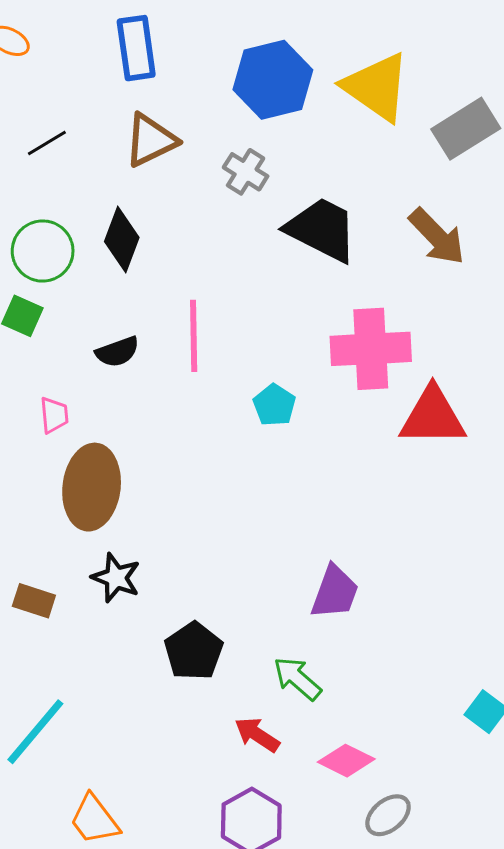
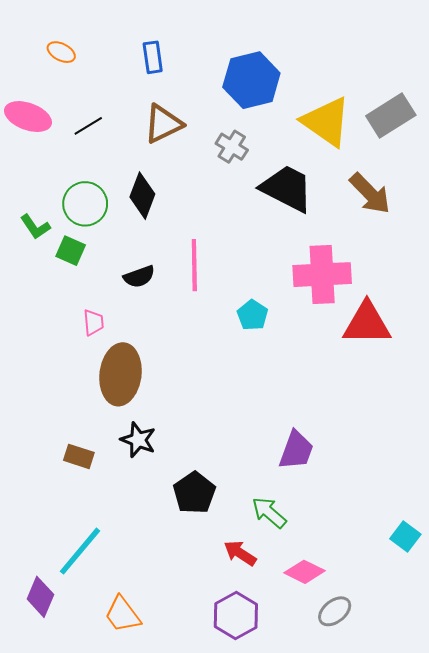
blue rectangle: (136, 48) -> (153, 57), size x0.7
yellow triangle: (377, 87) -> (326, 122), moved

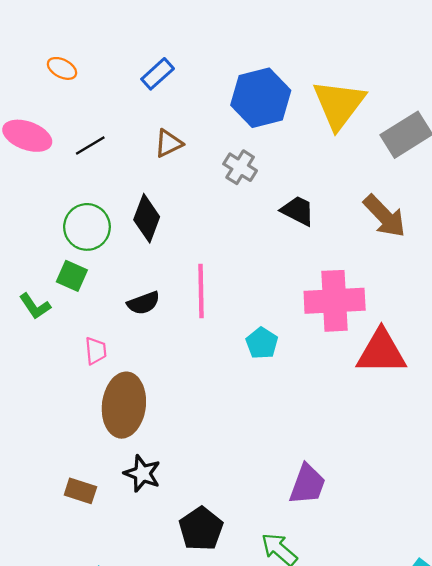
blue rectangle: (153, 57) -> (158, 74), turned 56
yellow triangle: (326, 122) -> (339, 104), moved, turned 32
brown triangle: (163, 124) -> (168, 143), size x0.7
black trapezoid: (287, 188) -> (298, 211), size x0.6
green L-shape: (35, 227) -> (35, 306), moved

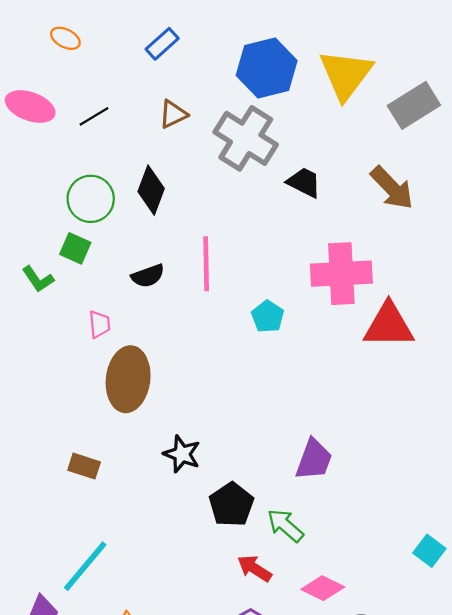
gray cross: (240, 167) -> (246, 138), size x1.8
black star: (142, 473) -> (182, 454), moved
black pentagon: (201, 529) -> (231, 505), moved

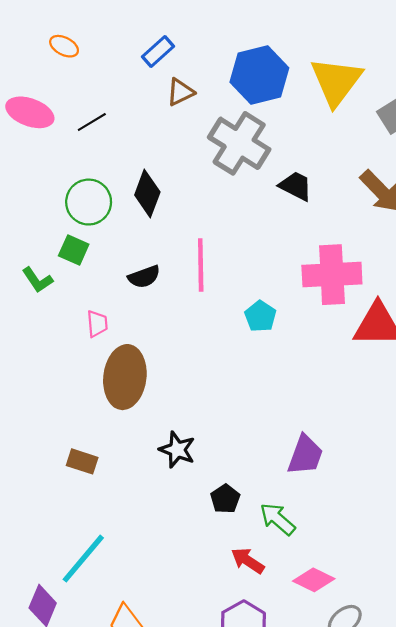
brown triangle: (173, 114) -> (180, 92), moved
black pentagon: (231, 505) -> (225, 499), size x0.7

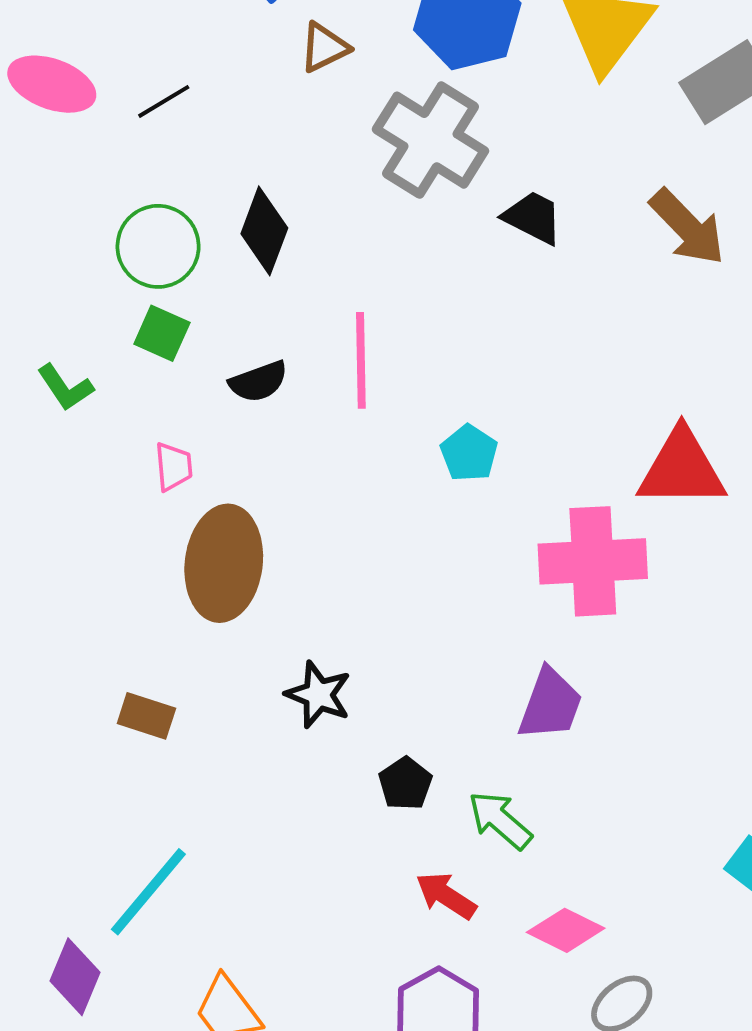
green square: (74, 250) -> (162, 333), moved
pink cross: (332, 275) -> (593, 561), moved

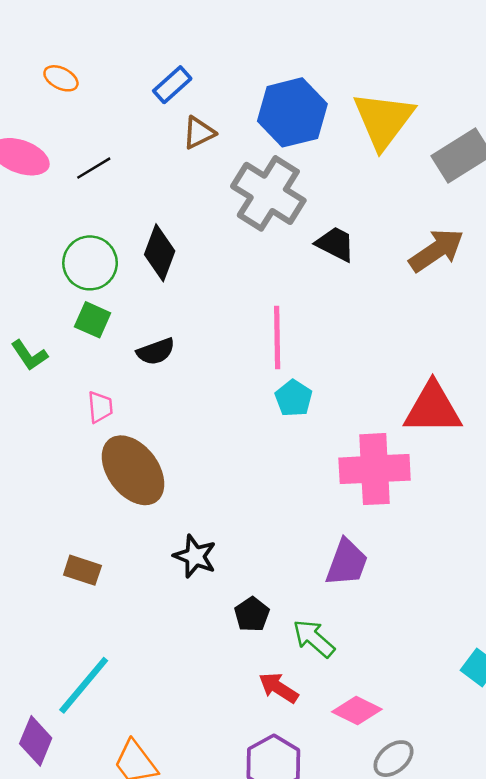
brown arrow: (687, 227) -> (436, 250), turned -80
pink line: (361, 360) -> (277, 338), moved
brown ellipse: (224, 563) -> (133, 470), turned -44

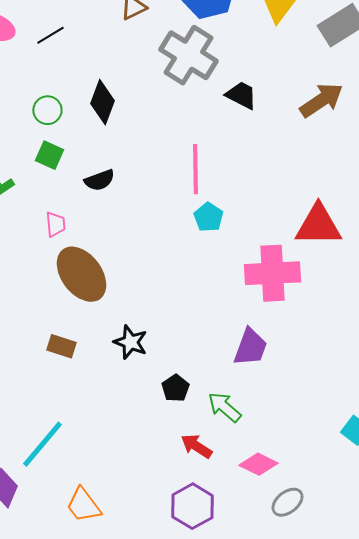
green circle: (90, 263) -> (47, 110), size x0.7
brown rectangle: (82, 570) -> (61, 346), moved

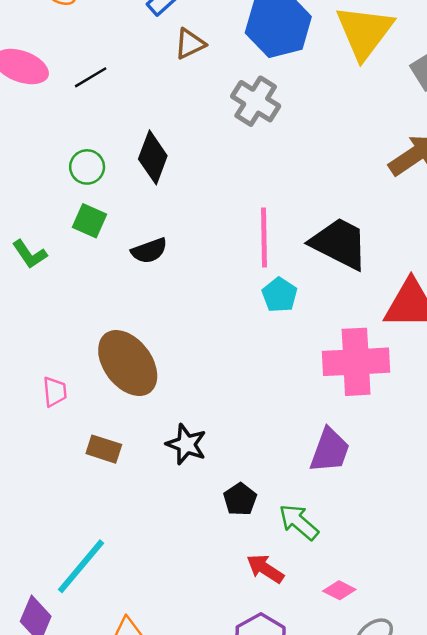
gray cross: (188, 55) -> (256, 101), size x0.7
black trapezoid: (241, 95) -> (339, 243), moved, size x1.6
pink trapezoid: (55, 224) -> (55, 392), moved
pink diamond: (258, 464) -> (339, 590), size x0.7

